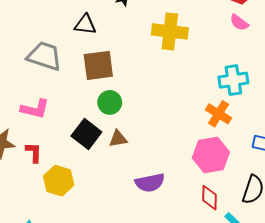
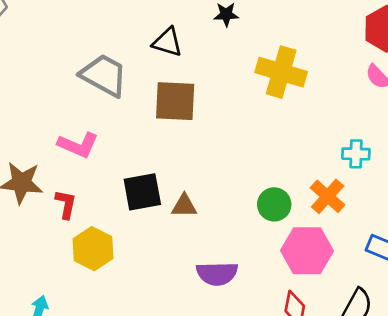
cyan cross: (233, 80) -> (356, 154), size x0.7
green circle: (110, 102) -> (274, 204), moved
black square: (86, 134) -> (142, 192), turned 32

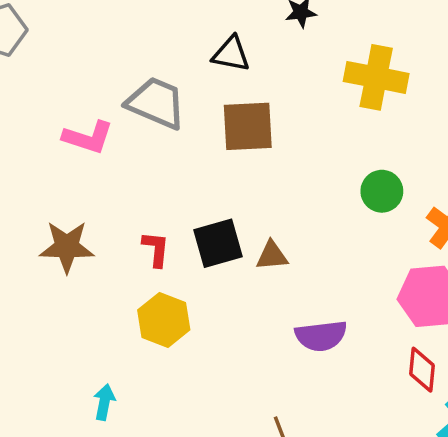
pink L-shape: (78, 145) -> (88, 137), moved
red L-shape: (66, 204) -> (156, 249), moved
green circle: (274, 204) -> (382, 191), moved

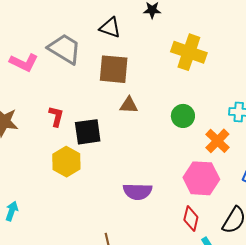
red L-shape: (156, 249) -> (56, 116), moved
brown triangle: (272, 256) -> (129, 105), moved
yellow hexagon: (164, 320) -> (66, 162), moved

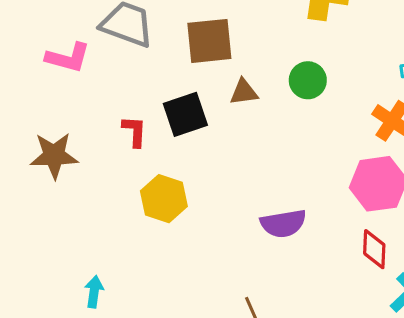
green circle: (183, 116) -> (308, 80), moved
black square: (88, 132) -> (185, 114), moved

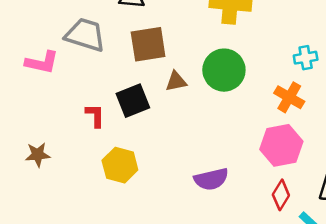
green circle: (308, 80) -> (224, 70), size x1.5
brown star: (54, 156) -> (38, 155), moved, size x0.7
red diamond: (374, 249) -> (281, 195), turned 32

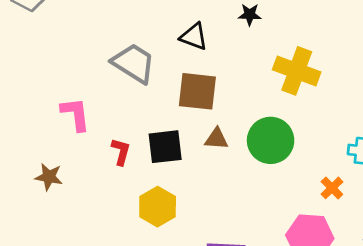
pink L-shape: (42, 62) -> (75, 114), moved, turned -124
orange cross: (289, 97) -> (332, 188), size x0.7
yellow hexagon: (120, 165) -> (158, 207), moved

